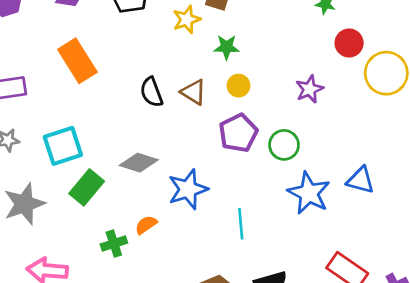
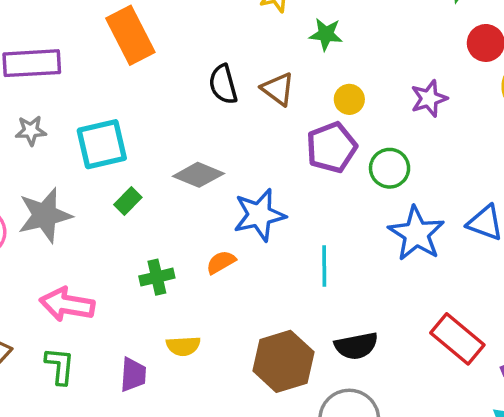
yellow circle: (239, 86) -> (349, 99), moved
green rectangle: (87, 187) -> (128, 201), size x0.6
orange semicircle: (146, 225) -> (221, 262), moved

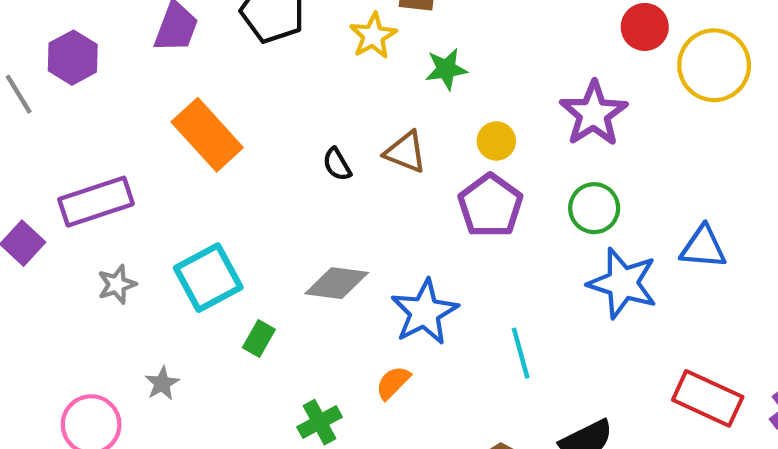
black semicircle: (223, 84) -> (337, 164), size x0.7
purple star: (429, 98) -> (594, 114), size x1.4
green circle: (390, 168) -> (594, 208), moved
gray star: (45, 215) -> (162, 383), size x0.5

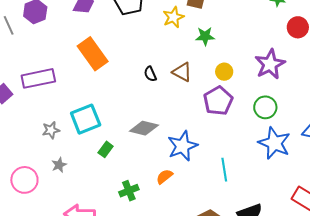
gray star: (117, 284) -> (51, 130), moved

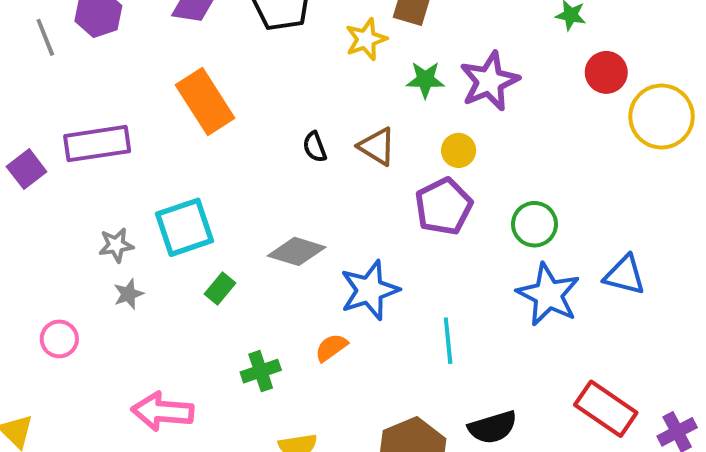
purple star: (270, 64) -> (489, 81), moved
gray star: (59, 165) -> (128, 294), moved
pink circle: (24, 180) -> (59, 339), size x0.7

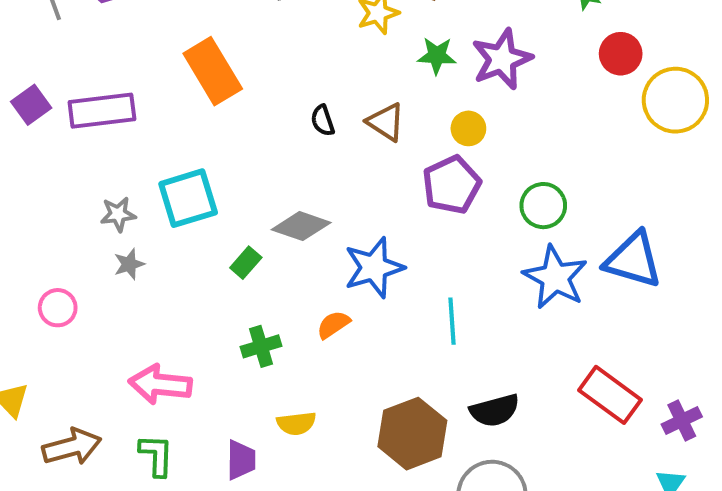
purple square: (27, 169) -> (31, 105), moved
blue triangle: (625, 275) -> (633, 260), size x1.4
green rectangle: (220, 288) -> (246, 263), moved

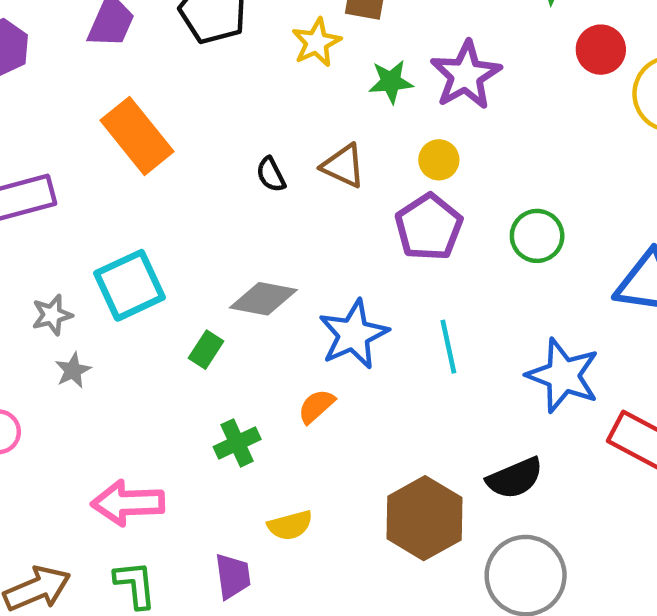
blue star: (555, 277) -> (563, 376), moved
cyan line: (452, 321) -> (448, 347), moved

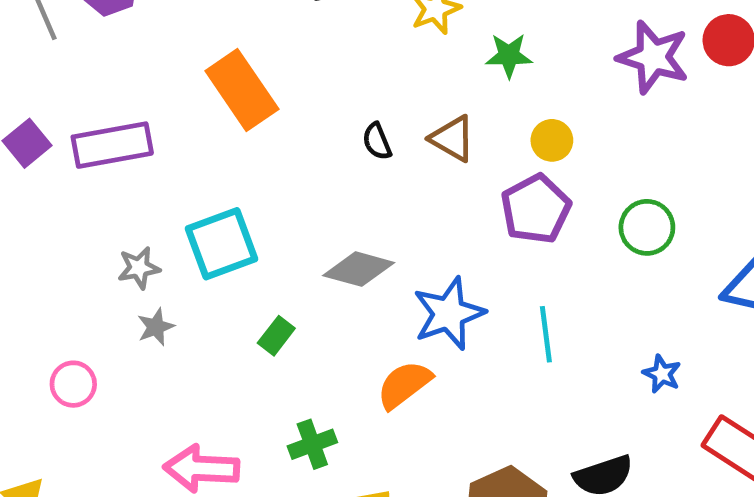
purple star: (466, 75) -> (653, 57), moved, turned -30
green rectangle: (206, 350) -> (276, 336), moved
blue star: (563, 376) -> (662, 374), size x0.5
orange semicircle: (316, 406) -> (404, 385), size x1.4
green cross: (237, 443) -> (312, 444), moved

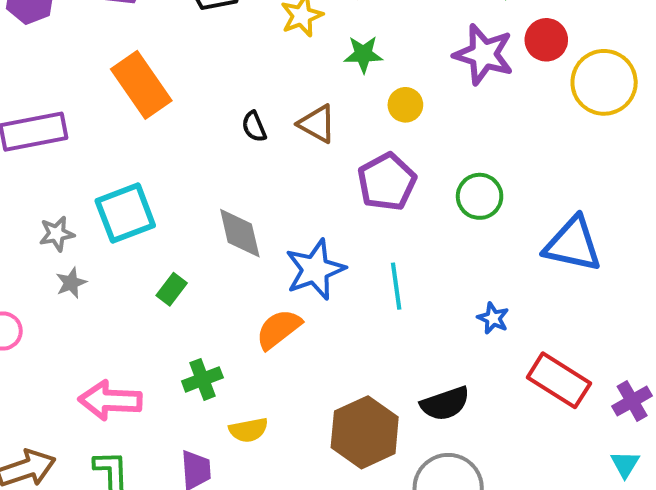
yellow circle: (552, 140) -> (405, 105), moved
gray diamond: (359, 269) -> (240, 233), turned 62

